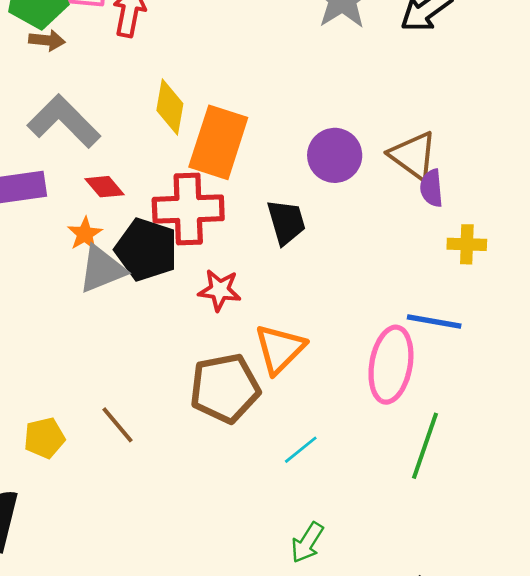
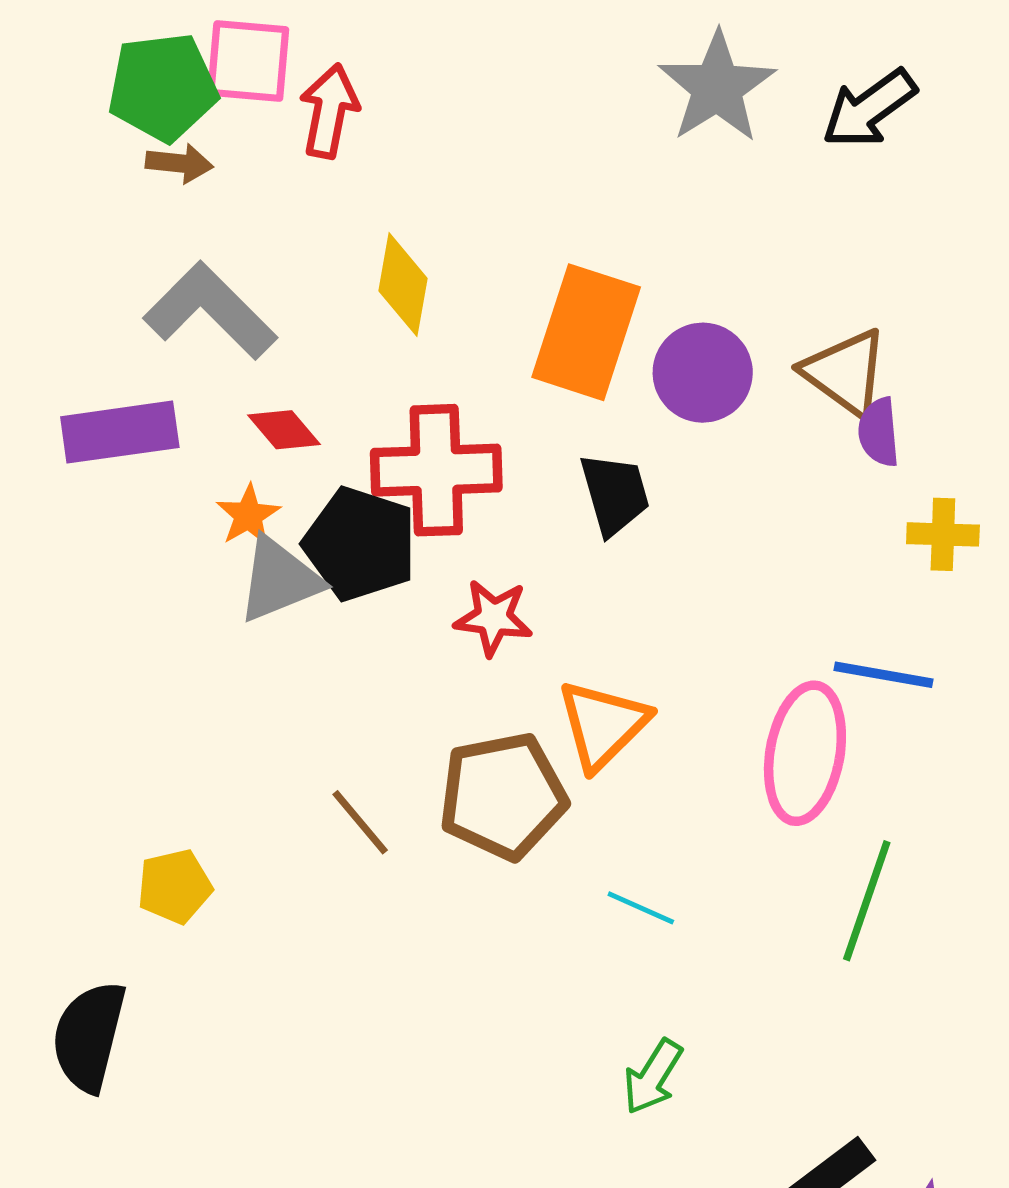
orange rectangle: (218, 142) -> (586, 332), moved
brown line: (118, 425) -> (360, 822), moved
cyan line: (301, 450) -> (641, 908), turned 63

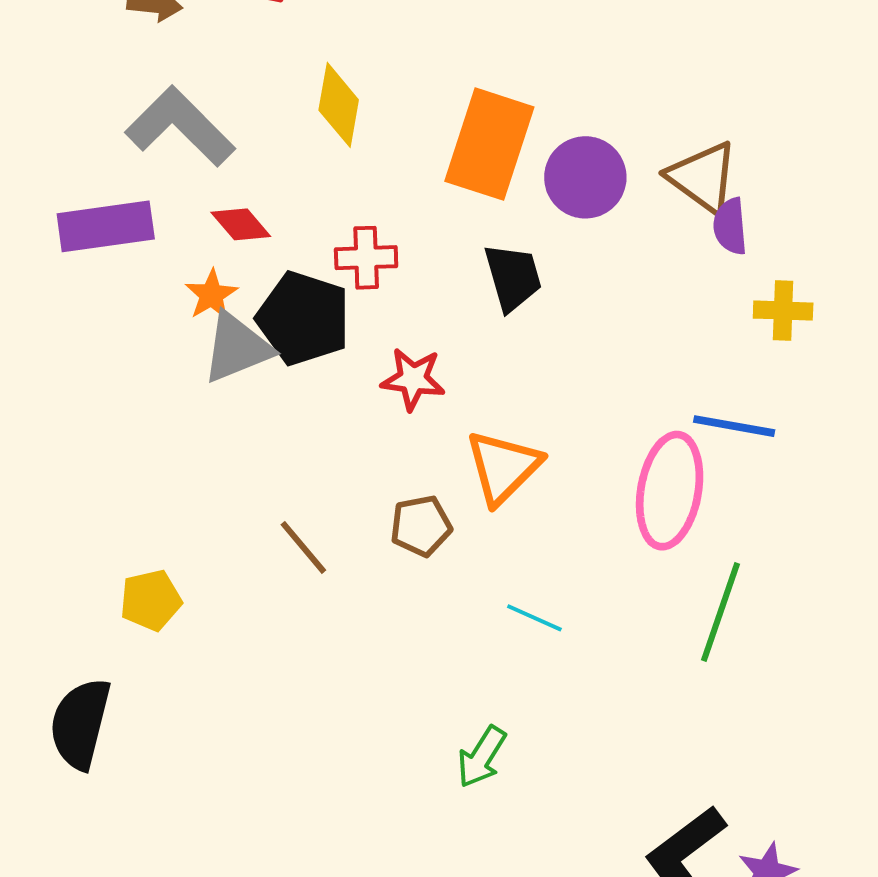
red cross: (436, 470) -> (366, 258), size x0.6
brown pentagon: (503, 796) -> (421, 526), size x0.6
green arrow: (653, 1077) -> (482, 757), moved

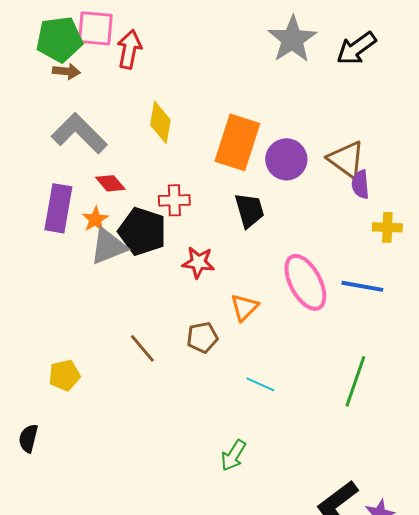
purple rectangle: (106, 226) -> (58, 208), moved, turned -72
orange triangle: (503, 467) -> (244, 307), size x0.7
pink ellipse: (670, 491) -> (305, 282), moved, turned -38
black semicircle: (80, 724) -> (28, 438), size x0.6

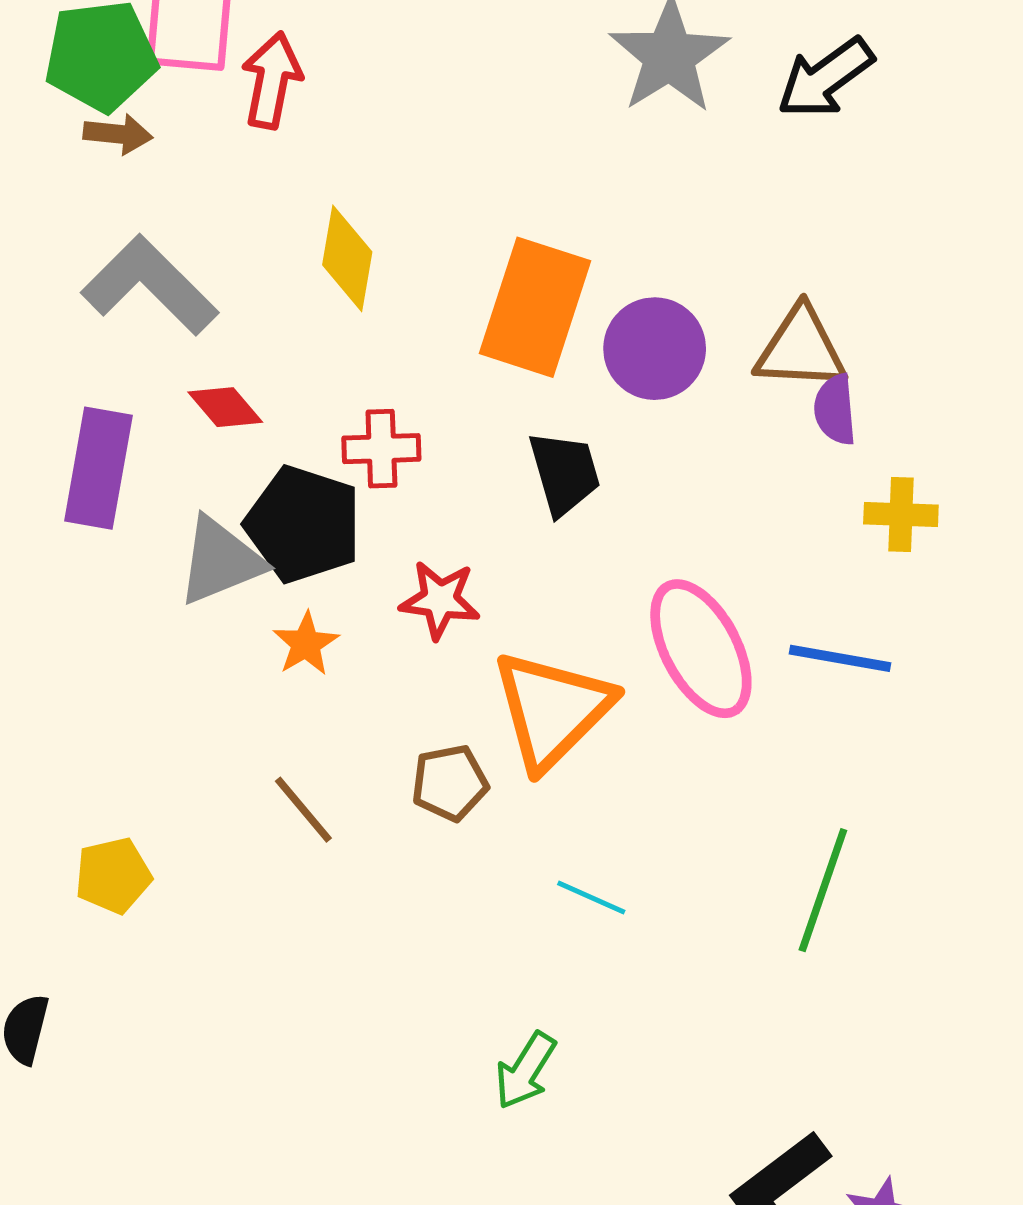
brown triangle: (346, 159) -> (801, 349), turned -33
orange star: (95, 219) -> (306, 644), moved
orange triangle: (244, 307) -> (552, 710), size x1.8

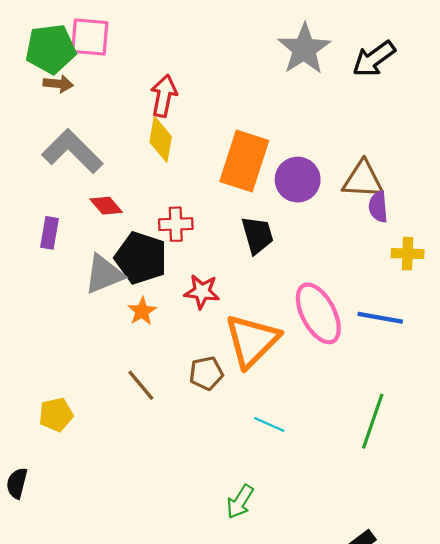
red arrow: (272, 80) -> (164, 96), moved
purple rectangle: (98, 468) -> (50, 233), size x0.6

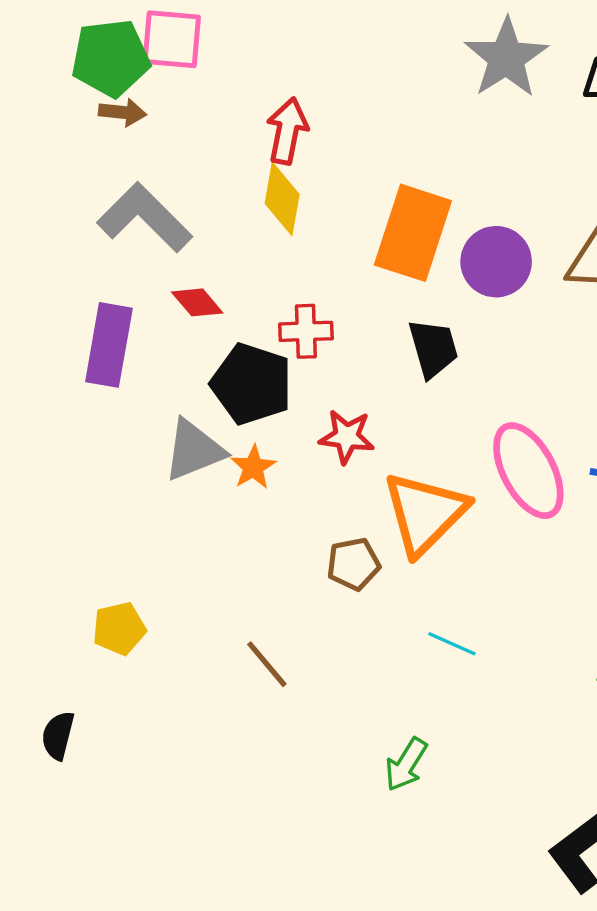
purple rectangle: (50, 233) -> (109, 345), size x1.6
gray triangle: (104, 274) -> (194, 450), moved
brown line: (141, 385) -> (267, 664), moved

